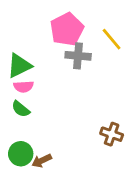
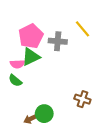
pink pentagon: (67, 29) -> (31, 36), moved
green triangle: (19, 66) -> (31, 57), moved
green circle: (21, 154) -> (44, 114), moved

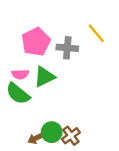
green triangle: (31, 57) -> (44, 77), moved
green semicircle: (15, 81) -> (18, 94), size x1.5
brown cross: (82, 99) -> (71, 136), moved, turned 35

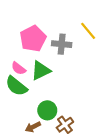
pink semicircle: (20, 74) -> (19, 68), turned 40
green circle: (52, 132) -> (47, 110), moved

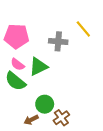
pink pentagon: (33, 39) -> (16, 36), moved, turned 30

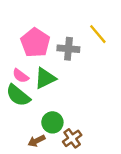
pink pentagon: (16, 36) -> (35, 43), moved, turned 30

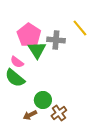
green triangle: (45, 78) -> (37, 50), moved, turned -36

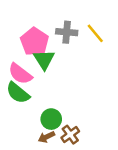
gray cross: (56, 40) -> (67, 32), moved
pink semicircle: (17, 62) -> (20, 74), size x1.5
brown arrow: (30, 115) -> (46, 137), moved

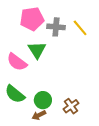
pink pentagon: (35, 42) -> (32, 19), moved, turned 30
green semicircle: (18, 93) -> (15, 94), moved
brown cross: (70, 135) -> (71, 106), moved

